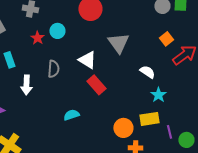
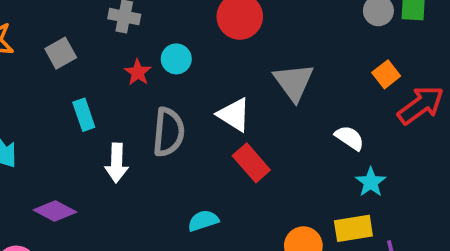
gray semicircle: (53, 69) -> (169, 132), size x1.4

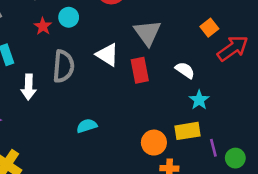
red rectangle: (251, 163) -> (140, 70), moved, turned 30

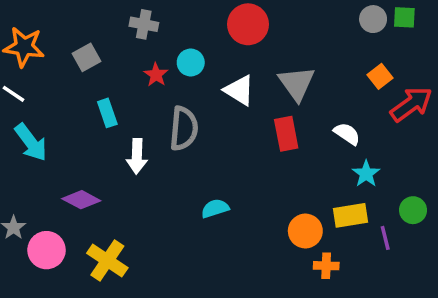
white triangle: (107, 55) -> (239, 90), moved
green circle: (235, 158) -> (413, 210), moved

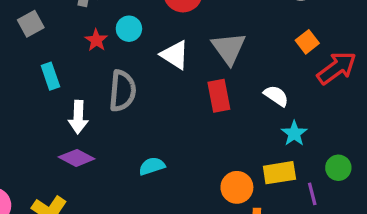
purple diamond: (81, 200) -> (77, 158), moved

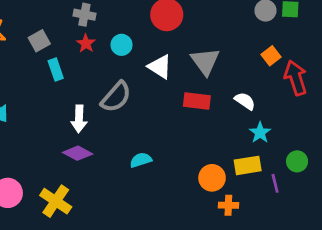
red star: (96, 40) -> (86, 43), moved
red arrow: (337, 68) -> (296, 78), turned -72
cyan rectangle: (50, 76) -> (56, 70), moved
gray semicircle: (122, 91) -> (116, 97), turned 36
red rectangle: (219, 96) -> (197, 101), turned -72

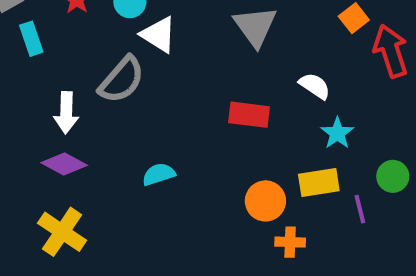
white triangle: (160, 67) -> (159, 35), moved
red rectangle: (197, 101) -> (249, 115), moved
yellow cross: (56, 201) -> (62, 232), moved

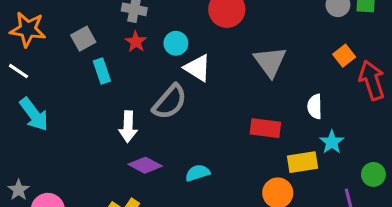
white semicircle: (315, 86) -> (315, 107), turned -125
purple diamond: (64, 164) -> (145, 165), moved
yellow rectangle: (319, 182) -> (302, 162), moved

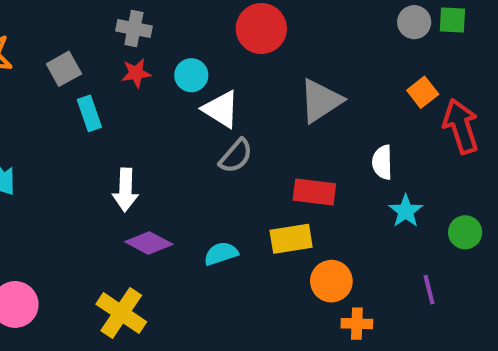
red star: (136, 42) -> (136, 73), turned 30
gray triangle: (270, 62) -> (321, 101), turned 33
gray semicircle: (170, 102) -> (236, 156), moved, size x0.7
yellow rectangle: (302, 162) -> (291, 239), moved
green circle: (373, 174) -> (465, 232), moved

